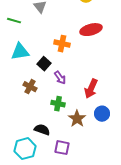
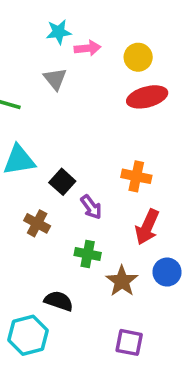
red ellipse: (91, 30) -> (147, 97), moved
orange cross: (62, 44) -> (136, 176), moved
purple square: (62, 148) -> (129, 342), moved

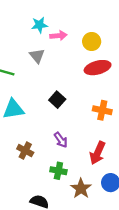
orange cross: (136, 176) -> (102, 110), moved
black square: (62, 182) -> (57, 100), moved

